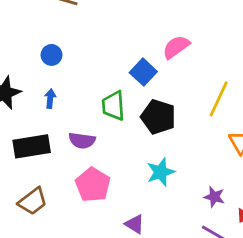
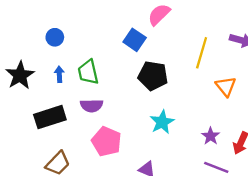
green trapezoid: (113, 106) -> (88, 72), moved
purple star: (214, 197) -> (211, 136), turned 30

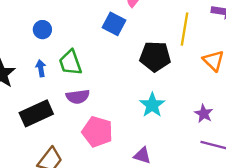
blue circle: (55, 37) -> (42, 30), moved
black pentagon: (153, 76) -> (155, 56), moved

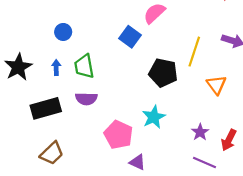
pink pentagon: (97, 132) -> (118, 135), moved

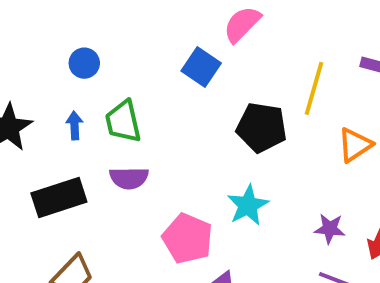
orange triangle: (216, 85) -> (355, 145), turned 35
purple star: (200, 132) -> (330, 229), turned -30

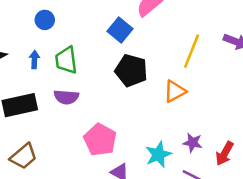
black pentagon: (262, 127) -> (131, 70), moved
orange triangle: (355, 145) -> (175, 91), moved
cyan star: (248, 205) -> (158, 154), moved

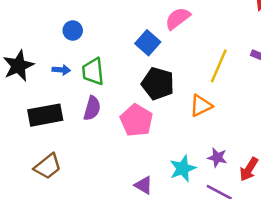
blue arrow: (34, 60) -> (61, 70), turned 90
purple semicircle: (66, 97) -> (92, 108), turned -80
pink pentagon: (100, 140) -> (136, 120), moved

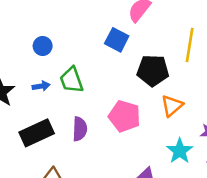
black pentagon: (158, 84) -> (153, 70), moved
orange triangle: (201, 106) -> (172, 106), moved
purple semicircle: (92, 108) -> (80, 129), moved

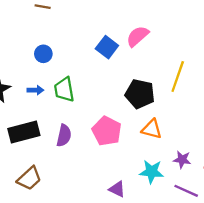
blue square: (117, 40) -> (107, 47), moved
orange triangle: (172, 106) -> (152, 129), turned 45
cyan star: (180, 151) -> (152, 172), turned 30

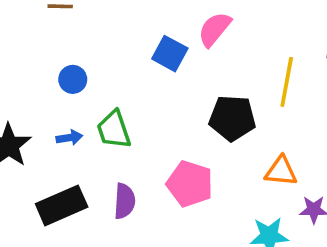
orange triangle: (152, 129) -> (281, 171), moved

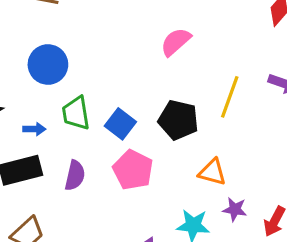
blue square: (170, 54) -> (120, 124), moved
blue circle: (73, 79) -> (48, 64), size x1.6
blue arrow: (69, 138) -> (34, 129), moved

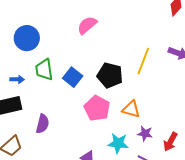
pink semicircle: (176, 42) -> (87, 25), moved
pink pentagon: (133, 170) -> (97, 108), moved
purple semicircle: (75, 175) -> (43, 124), moved

